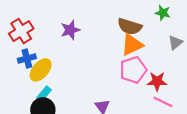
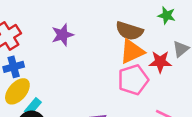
yellow ellipse: (41, 70) -> (17, 91), moved
red star: (157, 81) -> (160, 62), moved

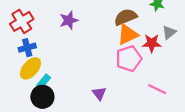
brown semicircle: (129, 31) -> (125, 17), turned 140

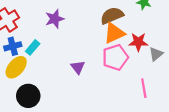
gray triangle: (169, 32) -> (156, 54), moved
cyan rectangle: (44, 81) -> (33, 47), moved
pink line: (157, 89) -> (144, 88), turned 54
purple triangle: (99, 93) -> (78, 67), moved

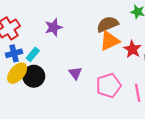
red star: (138, 42) -> (132, 49), turned 30
pink pentagon: (115, 57) -> (109, 86), moved
black circle: (28, 96) -> (34, 76), moved

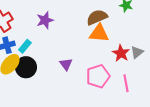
orange triangle: (110, 41) -> (99, 33), turned 30
red star: (132, 49) -> (121, 53), moved

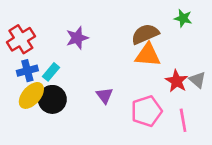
gray triangle: (137, 52) -> (197, 80), turned -40

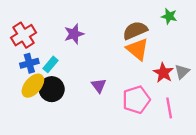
orange triangle: (148, 55) -> (137, 49), turned 35
gray triangle: (197, 80) -> (182, 72), turned 35

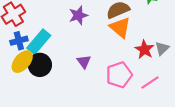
purple star: (74, 34) -> (78, 15), moved
cyan rectangle: (51, 64) -> (39, 42), size x1.6
pink line: (169, 108) -> (150, 83), turned 66

